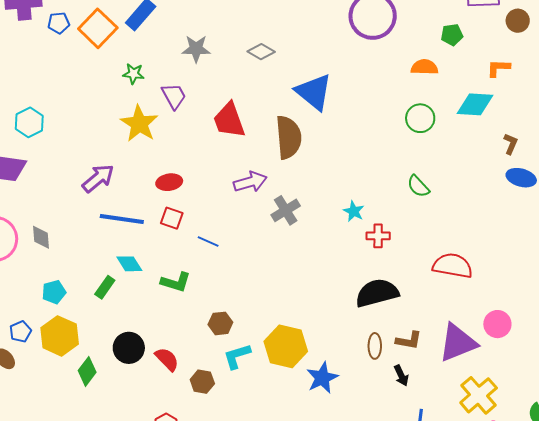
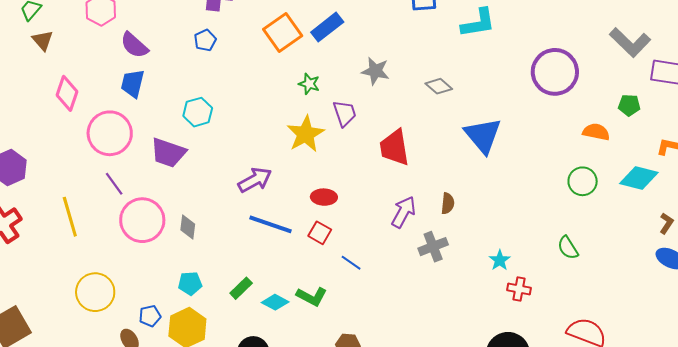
blue pentagon: (59, 23) -> (205, 40), moved, turned -30
brown semicircle: (288, 137) -> (448, 203), moved, size x0.5
purple arrow: (250, 182) -> (404, 212), turned -56
cyan diamond: (129, 264) -> (275, 302), moved, turned -40

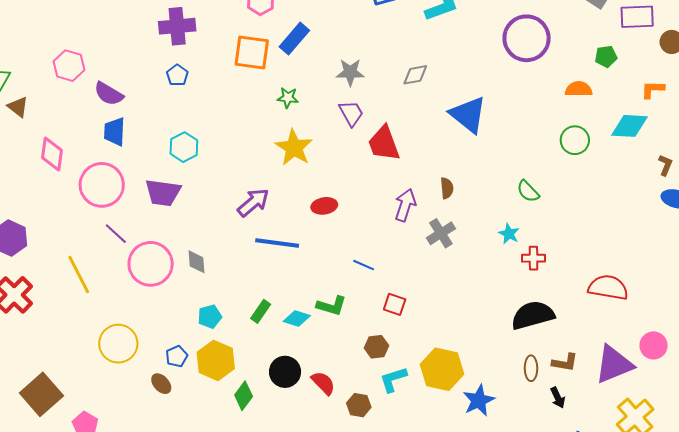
orange square: (283, 33) -> (252, 52), turned -36
gray diamond: (439, 86) -> (415, 75), turned -40
purple trapezoid: (345, 113) -> (351, 113), moved
red square: (320, 233) -> (395, 304), moved
green semicircle: (568, 248) -> (528, 191), moved

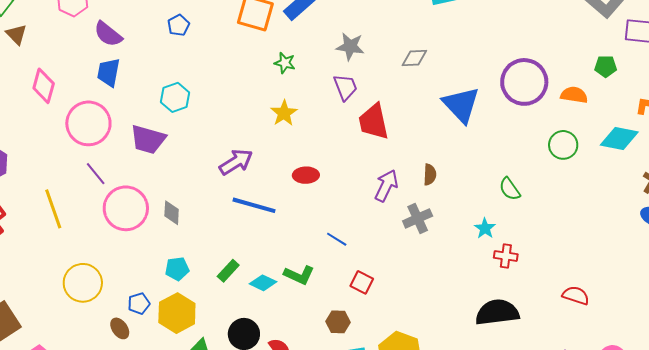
purple circle: (527, 38) -> (524, 82), moved
yellow star: (294, 148) -> (284, 113), size x0.7
red semicircle: (608, 287) -> (576, 295), size x0.7

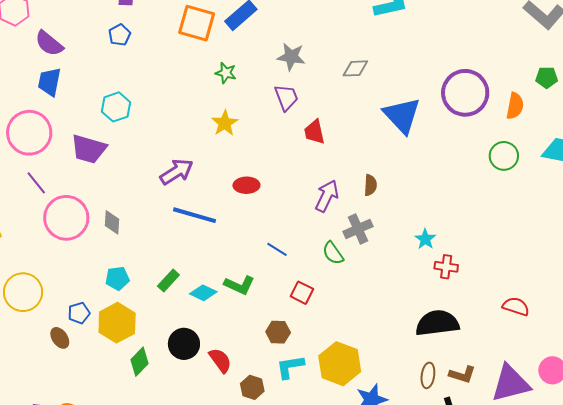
orange semicircle: (574, 95) -> (515, 106), turned 92
red trapezoid: (374, 122) -> (314, 132), size x0.7
green semicircle: (510, 189) -> (333, 253), moved

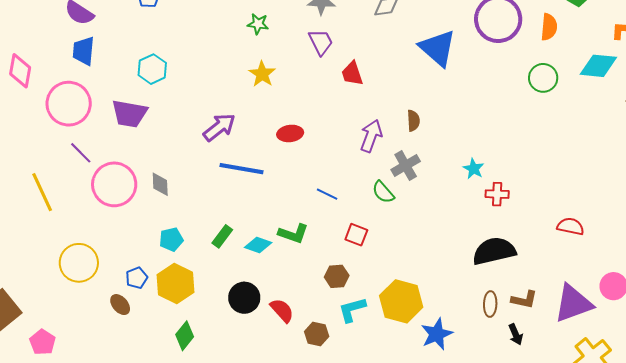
green diamond: (140, 362) -> (185, 336), moved

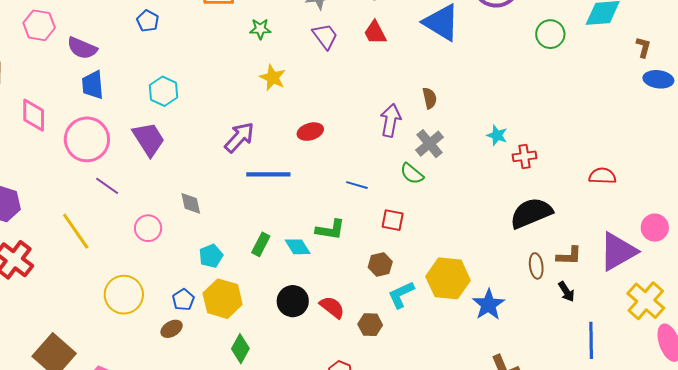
red trapezoid: (352, 74) -> (375, 33), moved
purple trapezoid: (129, 114) -> (149, 139), turned -123
pink circle: (114, 184) -> (148, 228), moved, size x0.6
cyan diamond: (258, 245) -> (298, 247), turned 48
brown ellipse: (120, 305) -> (172, 329), turned -70

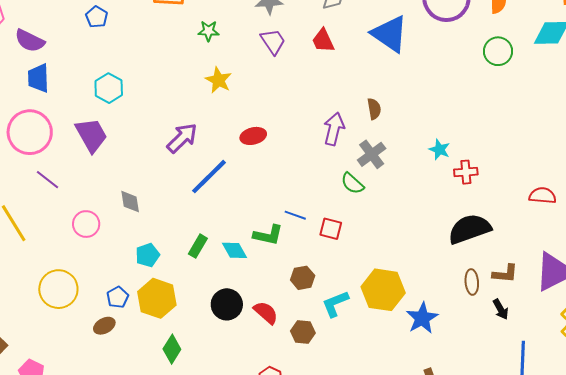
blue line: (268, 174) -> (209, 177), turned -48
blue line: (357, 185) -> (295, 215), moved
brown hexagon: (380, 264) -> (303, 278), moved

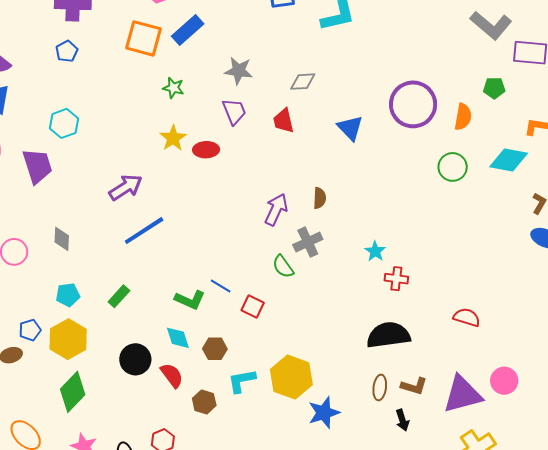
blue triangle: (390, 34) -> (350, 128), size x0.7
red ellipse: (253, 136) -> (206, 150), moved
cyan diamond: (234, 250) -> (178, 338), moved
green diamond: (172, 349) -> (73, 392), size x1.4

